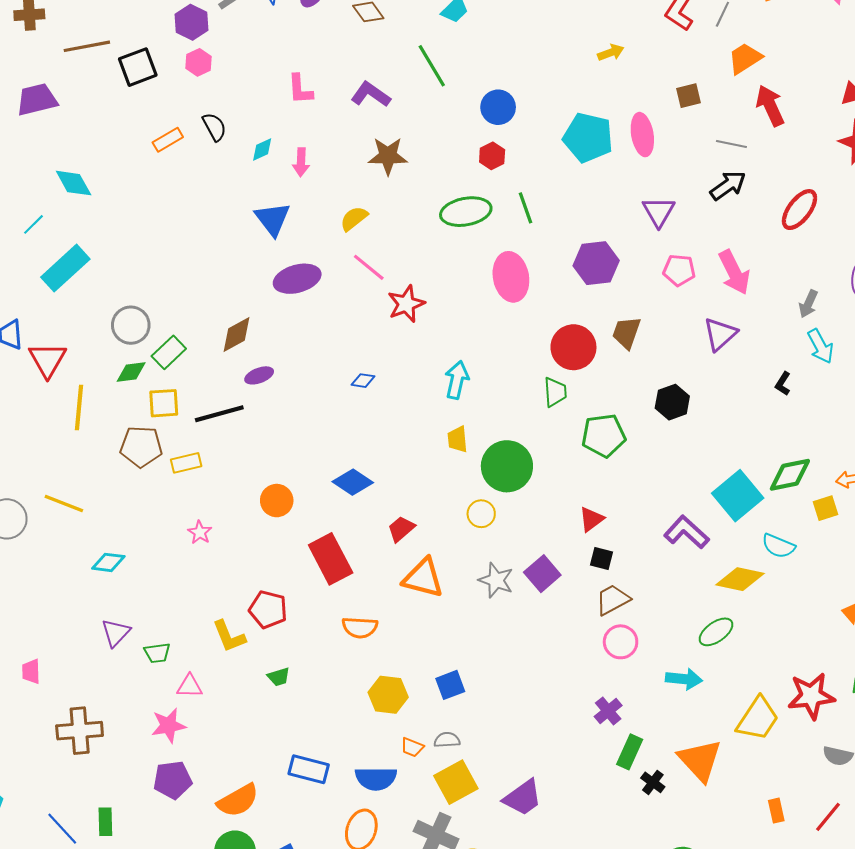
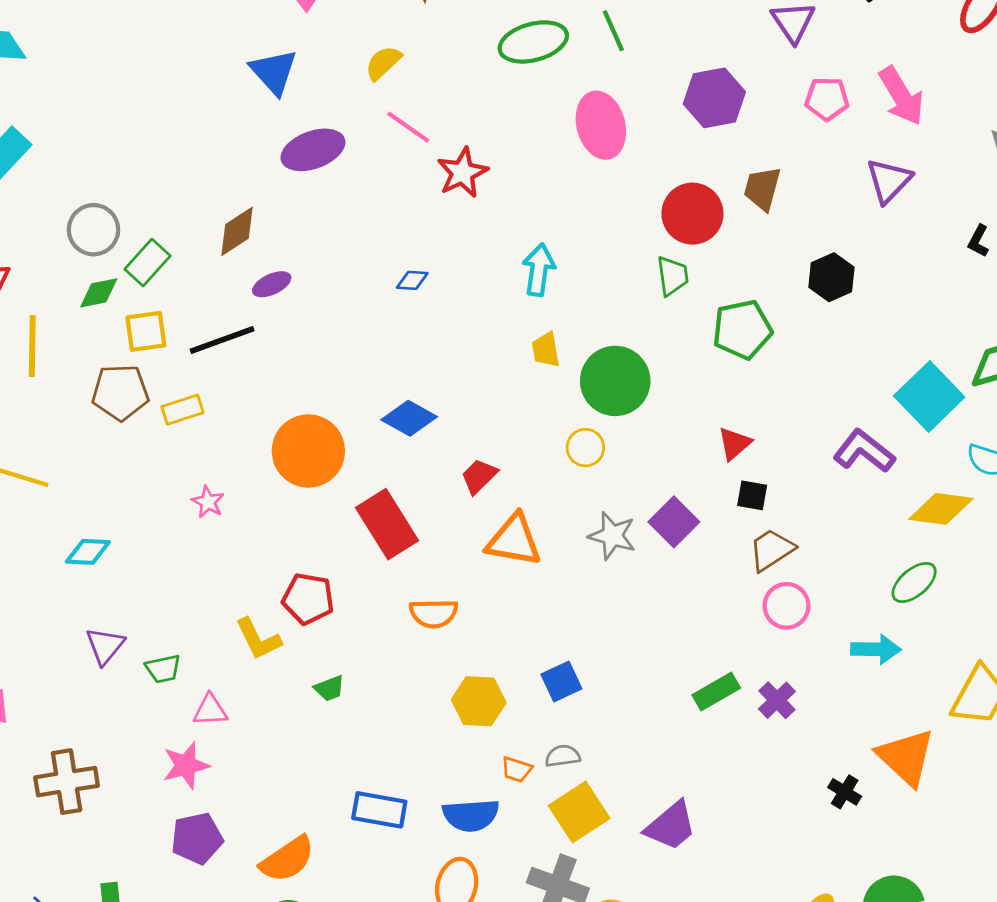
orange circle: (277, 501) -> (308, 451), size x1.6
green rectangle: (630, 752) -> (716, 691), moved, turned 40

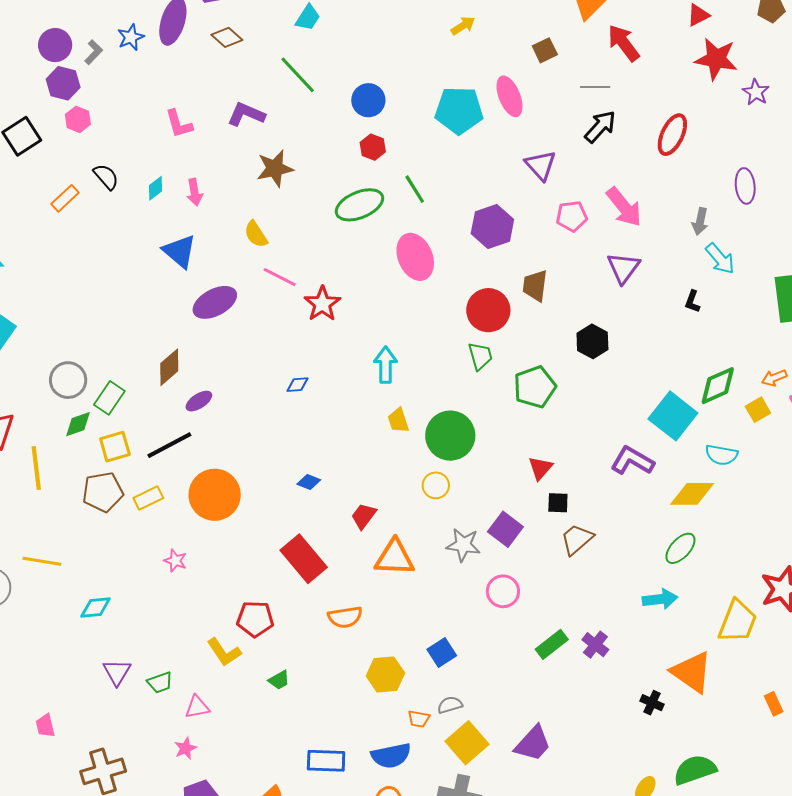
yellow semicircle: (383, 63) -> (256, 234), turned -72
blue diamond: (409, 418) -> (309, 482), size x0.6
orange circle: (308, 451) -> (215, 495), moved
pink circle: (787, 606) -> (503, 591), moved
pink star: (186, 765) -> (185, 748), size x0.7

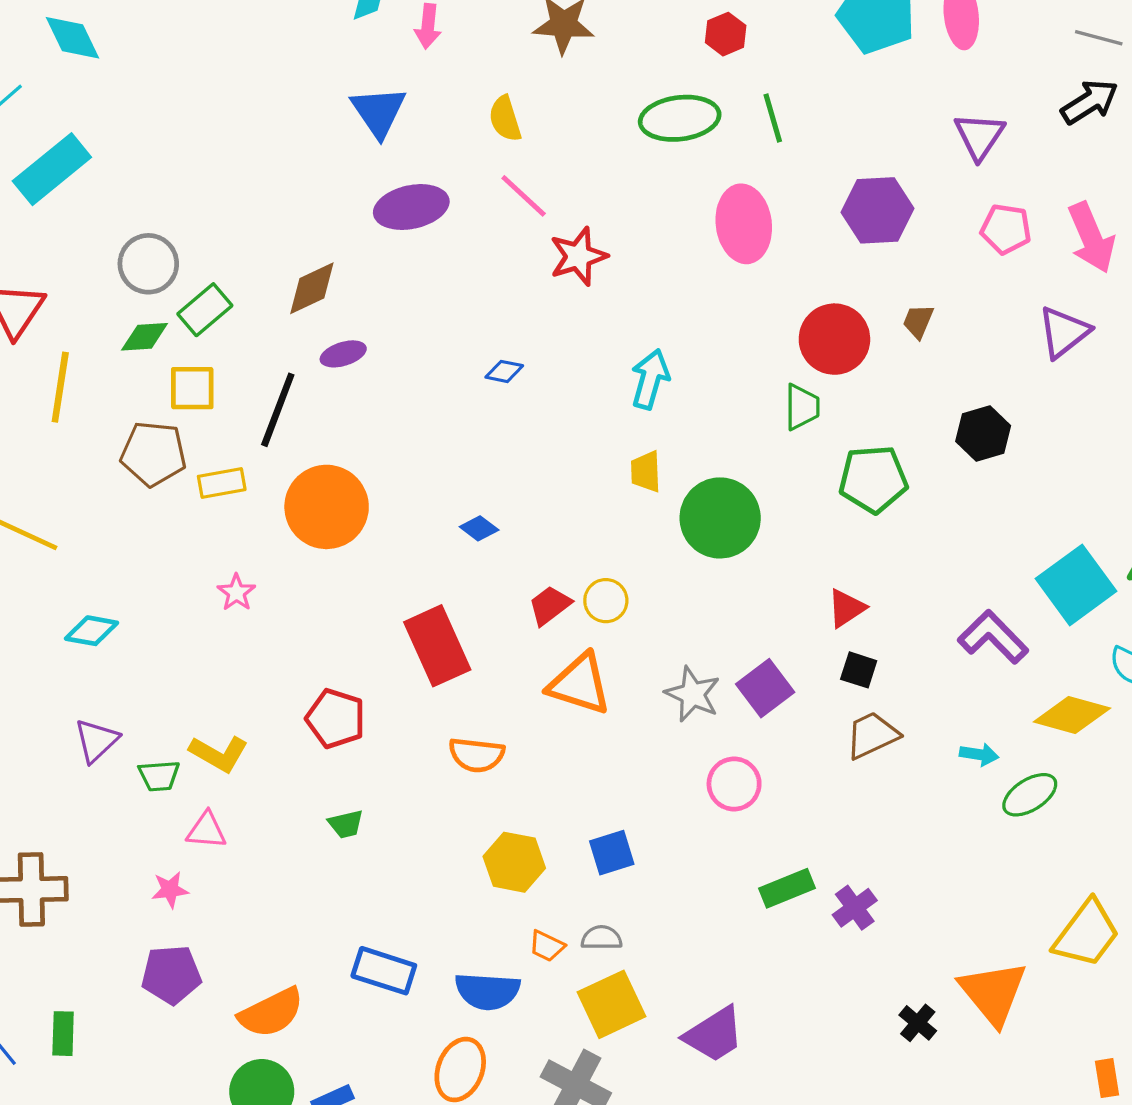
brown trapezoid: (535, 286) -> (918, 321), size x0.7
black line: (169, 445) -> (278, 410), turned -57
yellow circle: (436, 485) -> (606, 601), moved
cyan arrow: (660, 599) -> (979, 754), moved, size x0.7
yellow L-shape: (224, 652) -> (219, 754), moved, turned -42

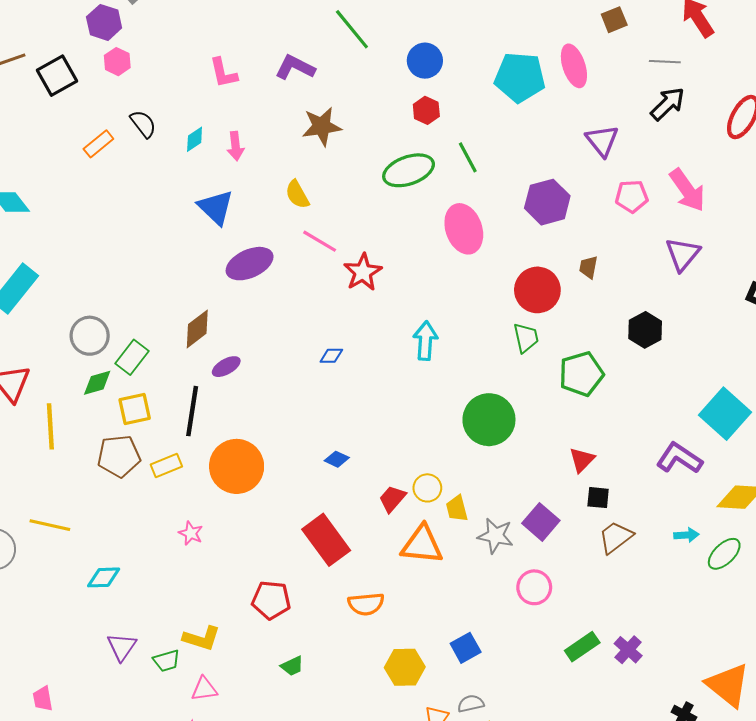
yellow trapezoid: (646, 472) -> (457, 509), moved

